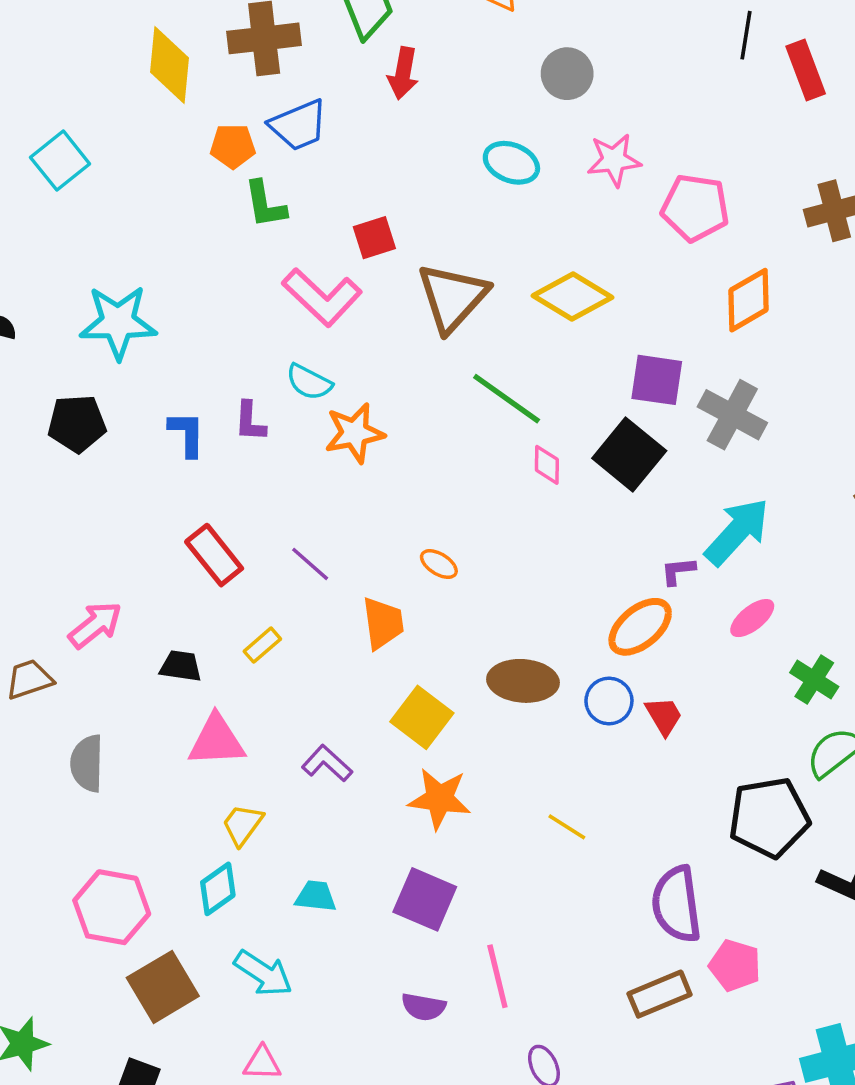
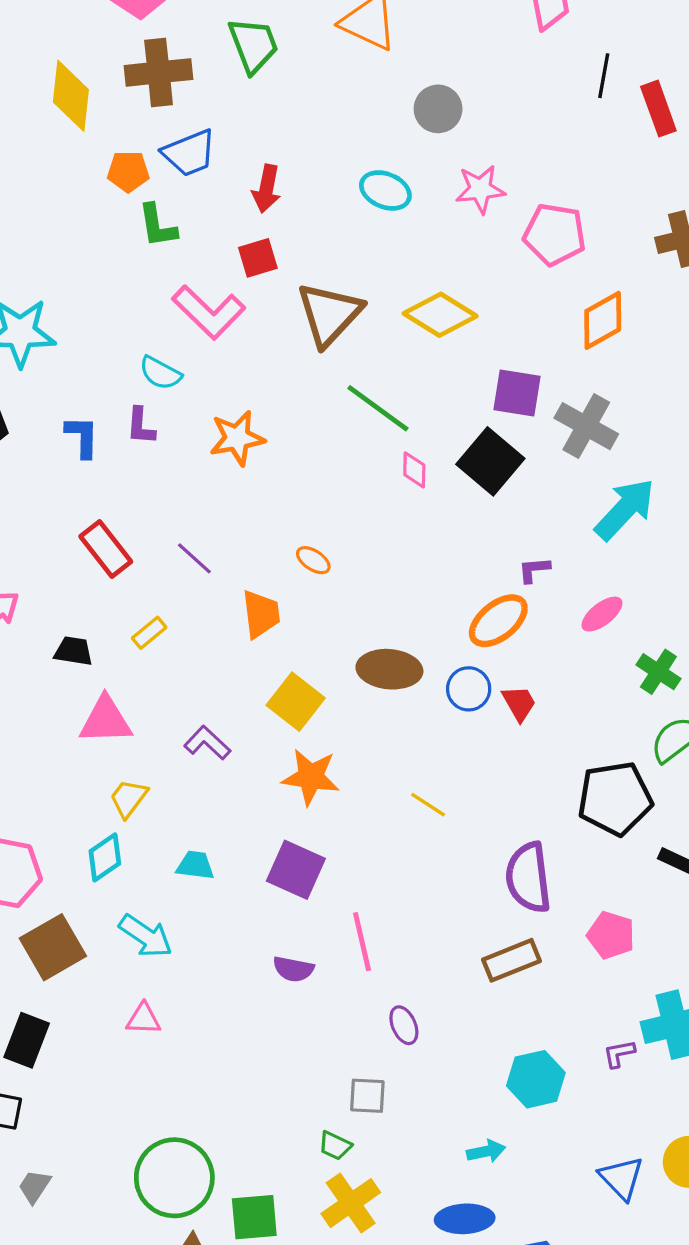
red arrow: (403, 73) -> (267, 189), moved
cyan semicircle: (309, 382) -> (160, 373), moved
cyan arrow: (737, 532) -> (625, 509), moved
pink pentagon: (735, 965) -> (611, 935), moved

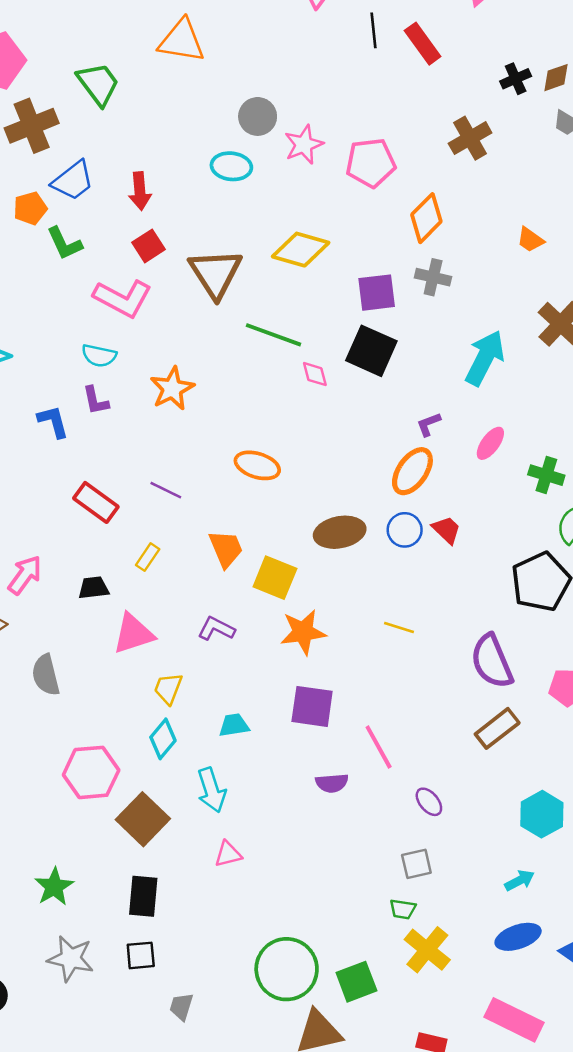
gray circle: (438, 109) -> (258, 116), moved
gray cross: (586, 426) -> (433, 277), moved, size x0.7
orange ellipse: (313, 560) -> (257, 465), size x1.6
orange trapezoid: (261, 614) -> (226, 549), moved
cyan arrow: (146, 936) -> (211, 790), turned 54

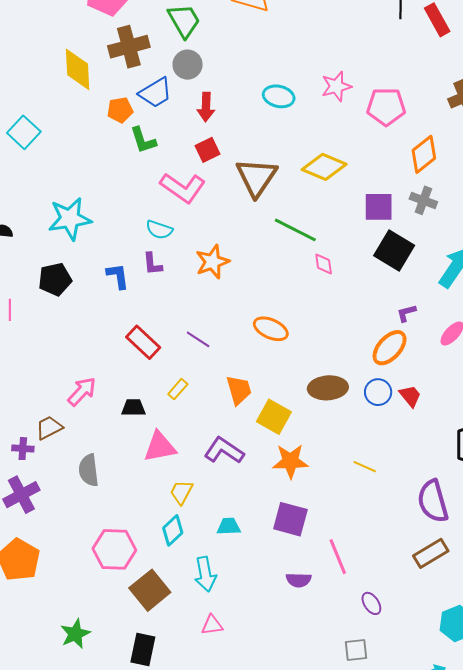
gray circle: (258, 116) -> (188, 65), moved
black square: (371, 351) -> (394, 250), moved
purple L-shape: (216, 629) -> (224, 451), size x1.4

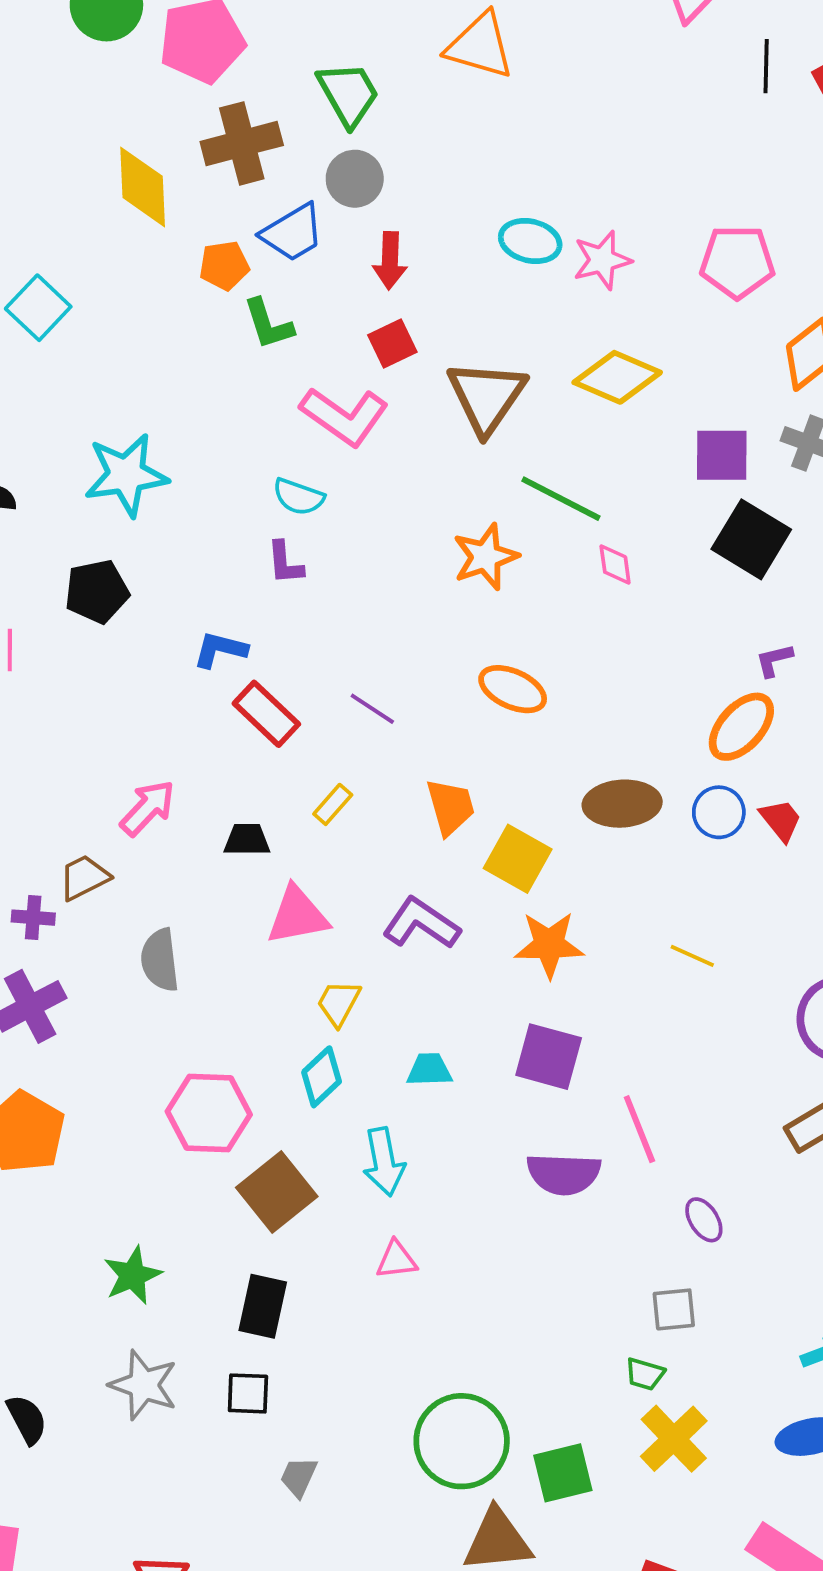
pink star: (336, 86) -> (602, 260), moved
orange star: (212, 262) -> (486, 557), moved
blue L-shape: (118, 276) -> (220, 650), moved, turned -68
purple semicircle: (299, 580) -> (564, 1174), size x1.5

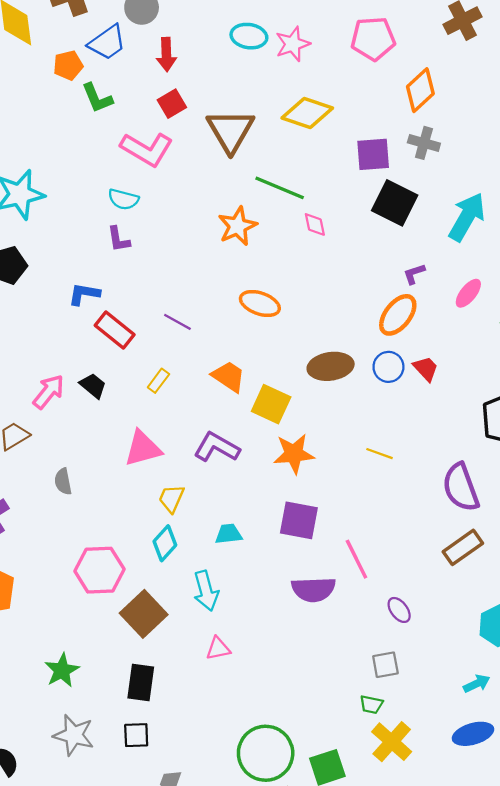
orange trapezoid: (450, 807) -> (229, 376), turned -36
black trapezoid: (247, 840) -> (93, 386), moved, turned 44
gray semicircle: (160, 960) -> (63, 482), size x0.7

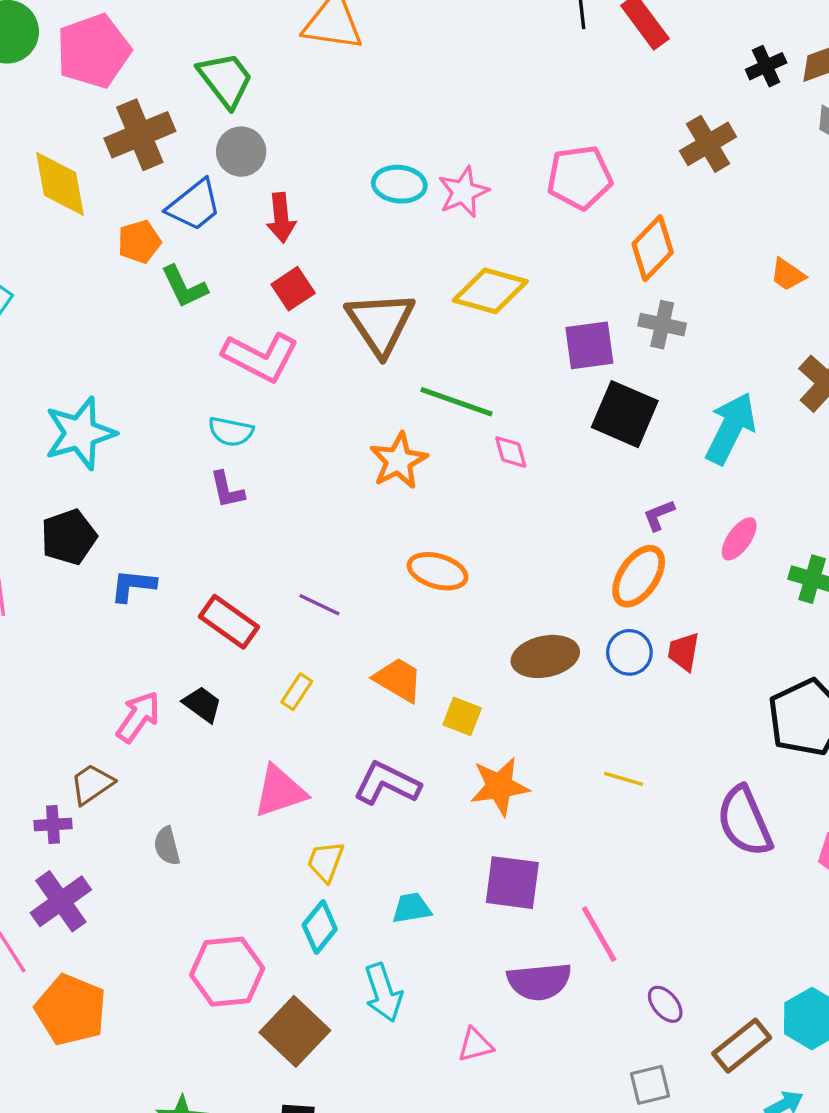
blue L-shape: (84, 294) -> (133, 585), moved
red trapezoid: (426, 369) -> (684, 652), turned -124
yellow square: (271, 404) -> (462, 716), size x0.7
brown rectangle: (463, 547) -> (742, 1046), moved
pink triangle: (218, 649) -> (475, 1045), moved

